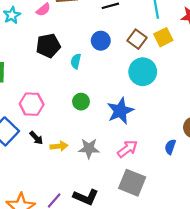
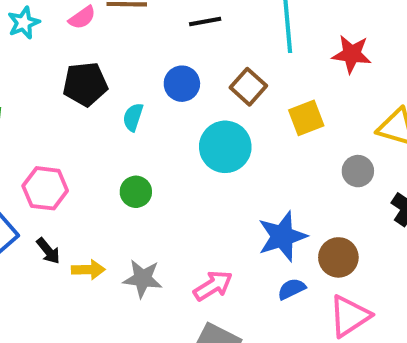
yellow square: (163, 37) -> (306, 118), moved
cyan circle: (143, 72) -> (225, 147), moved
blue star: (120, 111) -> (282, 236), moved
blue semicircle: (170, 147) -> (292, 289), turned 40

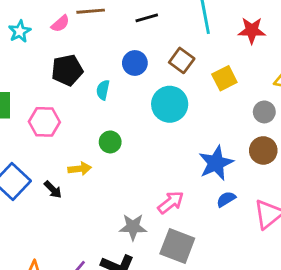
pink hexagon: (45, 188) -> (44, 122), moved
brown circle: (338, 257) -> (263, 150), moved
yellow arrow: (88, 270) -> (80, 169), moved
gray star: (143, 279) -> (133, 227), moved

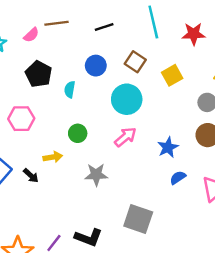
black pentagon: (67, 70) -> (39, 74), turned -30
blue star: (216, 163) -> (168, 147), size x0.7
pink arrow: (171, 202) -> (125, 137), moved
gray star: (133, 227) -> (96, 175), moved

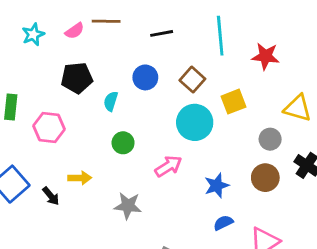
black pentagon: (39, 74) -> (77, 78), turned 30
cyan circle: (127, 99) -> (195, 122), moved
green circle: (78, 133) -> (123, 143), moved

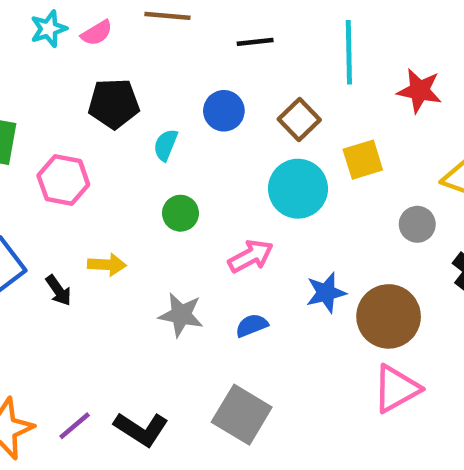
pink semicircle: (75, 31) -> (97, 33), moved
brown circle: (265, 178) -> (389, 316), moved, size x1.4
blue semicircle: (223, 223) -> (252, 325), moved

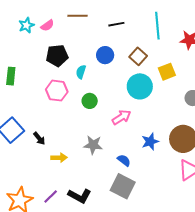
pink hexagon: (63, 180) -> (57, 91), moved
yellow arrow: (107, 265) -> (59, 158), moved
blue star: (326, 293) -> (150, 142), moved
blue semicircle: (252, 325) -> (124, 160), moved, turned 64

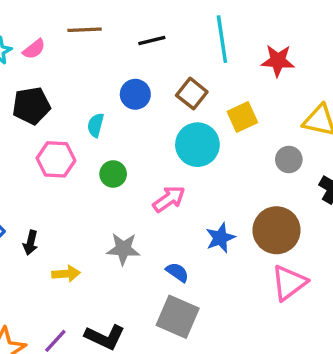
black pentagon: (57, 56) -> (31, 106), moved
black arrow: (39, 138) -> (31, 243), turned 56

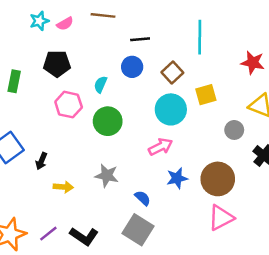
black line: (152, 40) -> (140, 39), moved
red star: (278, 61) -> (253, 63), moved
green circle: (113, 174) -> (108, 121), size x1.5
pink arrow: (169, 199) -> (161, 147), moved

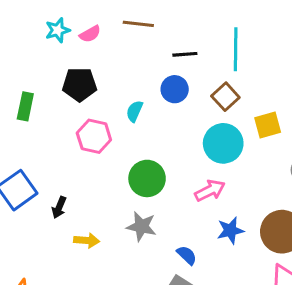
cyan line: (200, 37) -> (236, 49), moved
green circle: (108, 121) -> (147, 178), moved

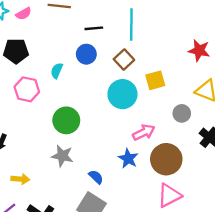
pink arrow: (210, 190) -> (144, 132), moved
blue star: (230, 230) -> (128, 158), turned -30
yellow arrow: (87, 240) -> (20, 179), moved

